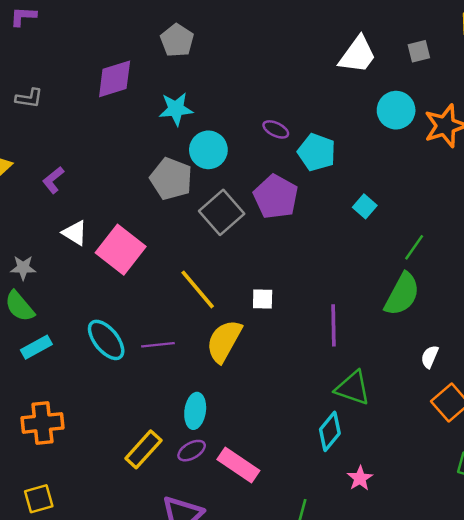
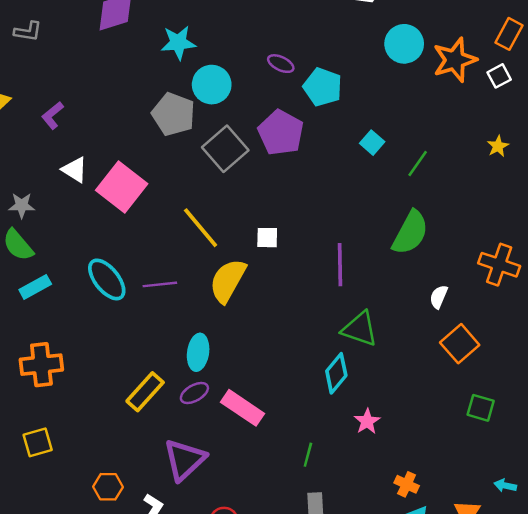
green line: (414, 247) -> (418, 164), moved

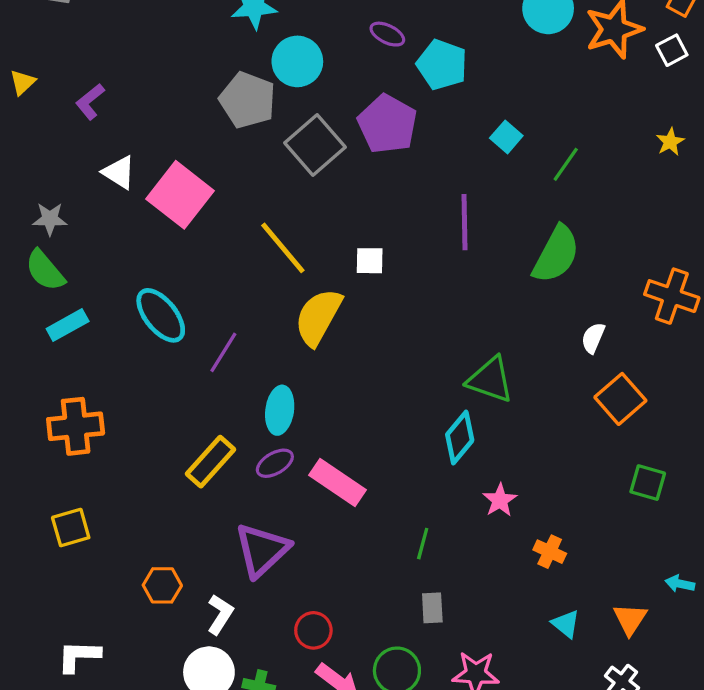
purple line: (340, 265) -> (464, 222), moved
purple line: (160, 284) -> (223, 352), moved, turned -52
orange cross: (407, 484) -> (550, 552), moved

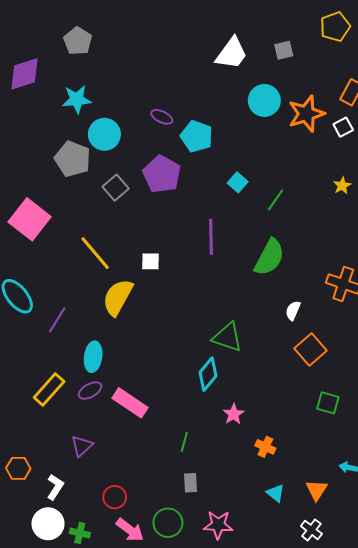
gray square: (315, 145) -> (116, 188), size x0.7
purple triangle: (262, 550) -> (82, 446), size x0.6

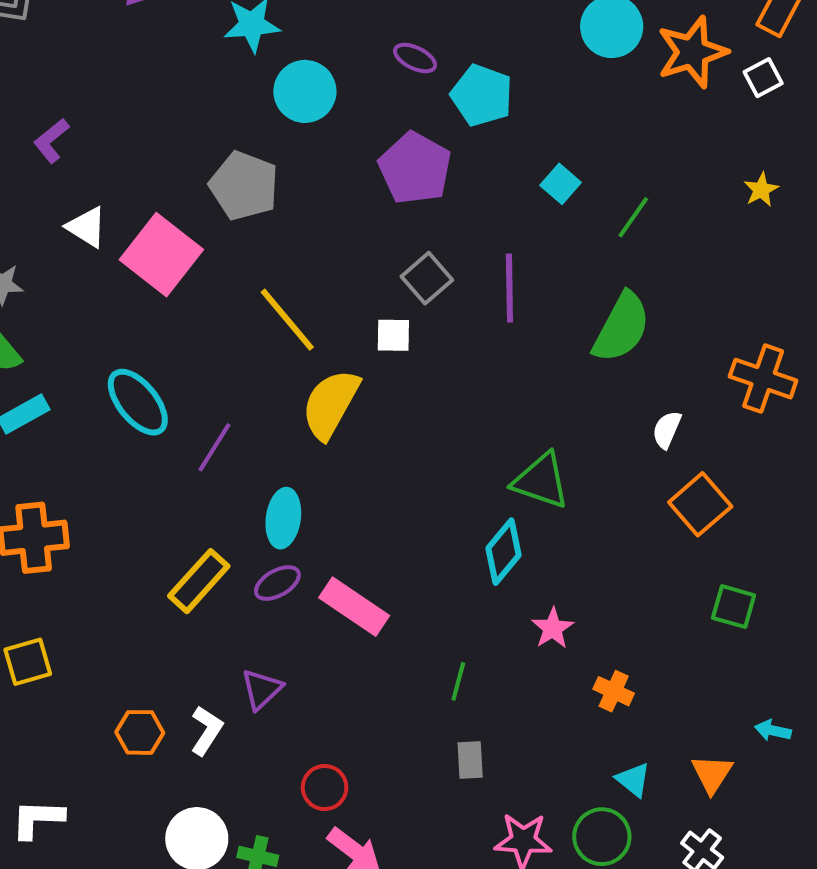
gray pentagon: (73, 159) -> (244, 186), moved
gray square: (116, 188) -> (427, 278), moved
white L-shape: (55, 487) -> (207, 730), moved
green circle: (168, 523) -> (602, 837), moved

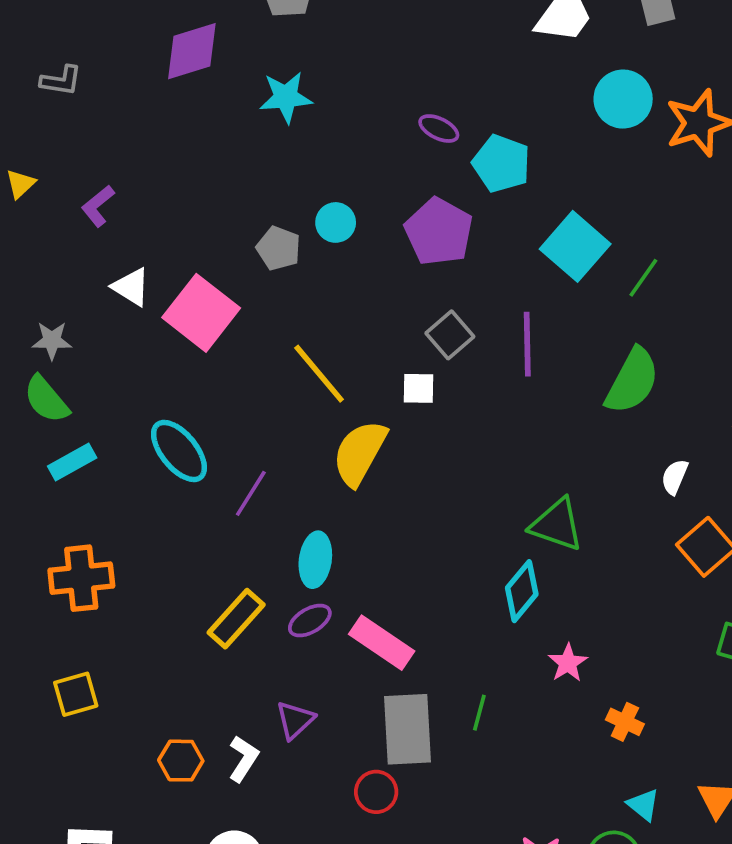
cyan circle: (305, 91) -> (336, 222), moved, size x0.7
cyan square: (561, 184) -> (575, 246), size x1.8
gray pentagon: (244, 186) -> (278, 248), size x0.7
gray rectangle: (470, 760) -> (407, 729), moved, size x2.0
red circle: (325, 788) -> (376, 792), moved

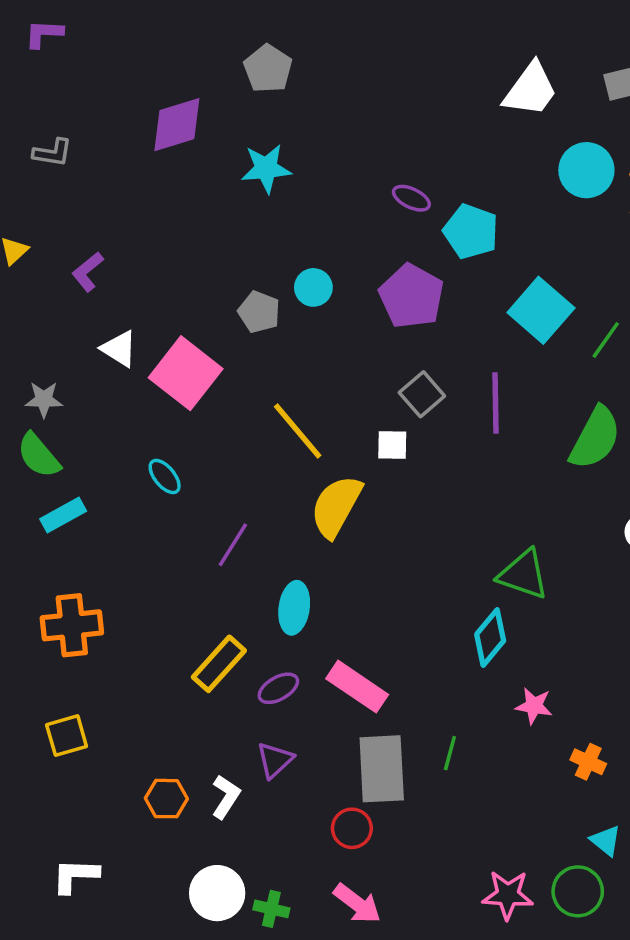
cyan ellipse: (179, 451) -> (165, 476), moved, size x0.6
purple ellipse: (310, 621) -> (278, 688), moved
pink star: (568, 663) -> (534, 706), turned -30

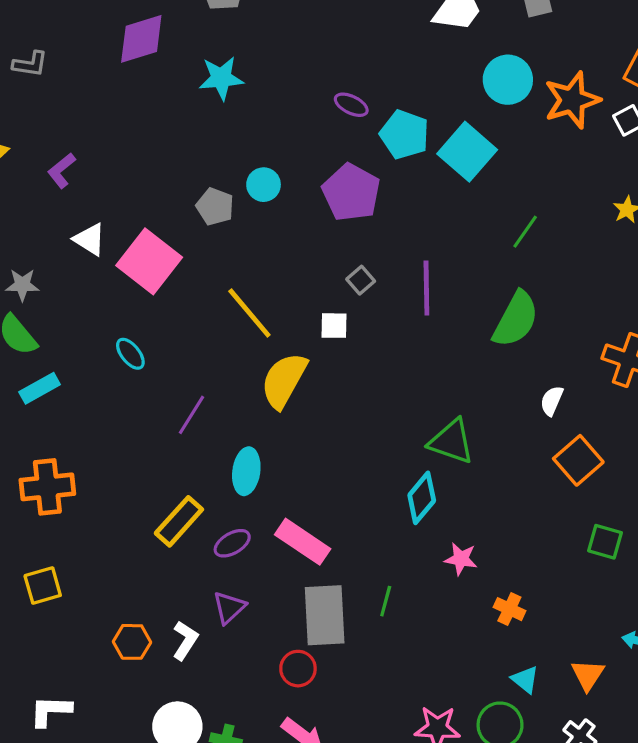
cyan square: (541, 310) -> (467, 152), moved
gray square: (422, 394) -> (361, 280), size x0.7

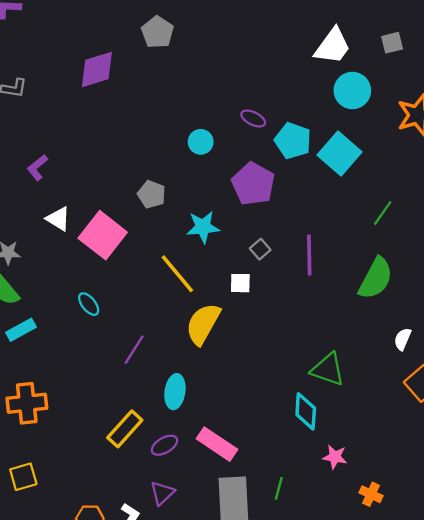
cyan star: (221, 78) -> (203, 227), moved
cyan circle: (508, 80) -> (352, 90), moved
cyan circle: (264, 185) -> (201, 142), moved
cyan diamond: (422, 498) -> (306, 411), turned -36

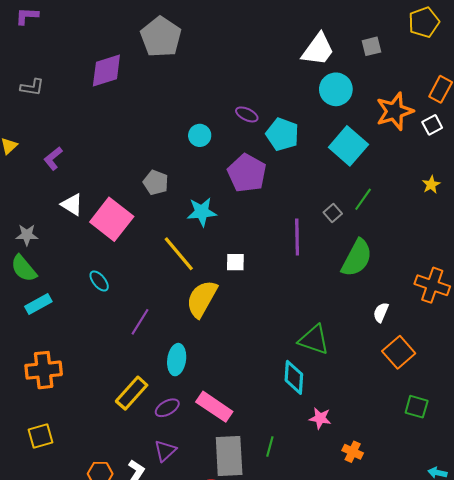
gray pentagon: (157, 32) -> (161, 37), size x1.4
cyan square: (340, 154) -> (348, 146), moved
gray square: (260, 249) -> (333, 213), moved

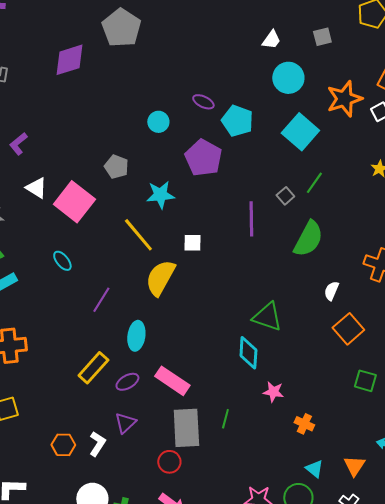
white trapezoid: (318, 50) -> (271, 40), size x0.6

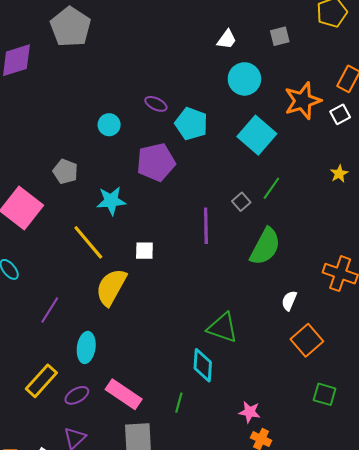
purple pentagon: (203, 158) -> (156, 162), turned 30
pink star: (273, 392) -> (250, 412), moved
green line: (225, 419) -> (179, 403), moved

